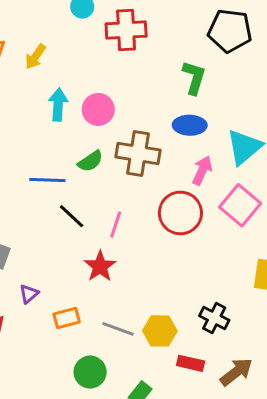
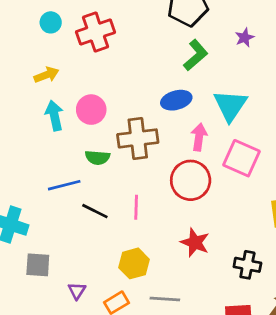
yellow arrow: (35, 57) -> (46, 75), moved, turned -130
green L-shape: (194, 78) -> (196, 55), moved, turned 48
green semicircle: (90, 161) -> (97, 157), turned 55
red star: (100, 266) -> (195, 243), moved
yellow hexagon: (160, 331) -> (134, 263), moved

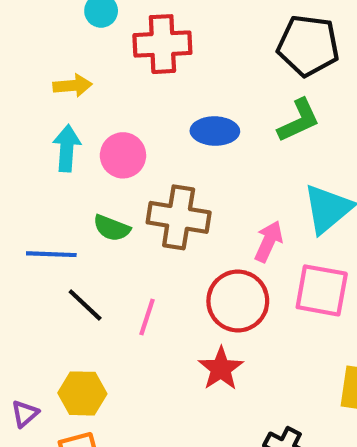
blue ellipse: (176, 100) -> (215, 131), moved
pink square: (242, 158) -> (322, 290), turned -30
red star: (195, 243) -> (221, 369), moved
yellow hexagon: (134, 263) -> (82, 393), moved

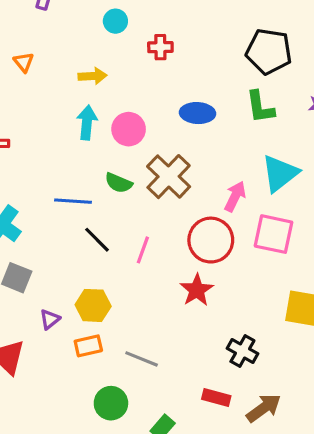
red cross: (162, 44) -> (160, 47), size x0.6
green L-shape: (299, 120) -> (260, 107), turned 105
brown cross: (179, 217) -> (169, 177), turned 33

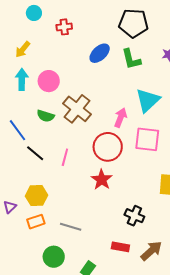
yellow arrow: (93, 76) -> (23, 49), turned 138
blue ellipse: (198, 113) -> (100, 53), moved, turned -40
blue line: (73, 201) -> (18, 130), turned 55

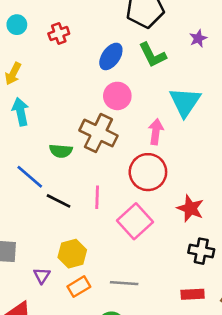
pink circle: (49, 81) -> (117, 96), moved
pink square: (147, 139) -> (135, 221), moved, turned -36
red star: (102, 180) -> (190, 208), moved

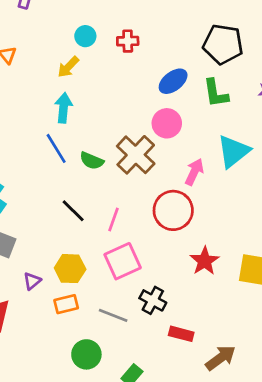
cyan circle: (17, 25) -> (85, 36), moved
blue line: (30, 177) -> (56, 148), moved
pink square: (135, 221) -> (123, 261), moved
black cross: (201, 251) -> (153, 300), moved
red rectangle: (193, 294) -> (181, 334), moved

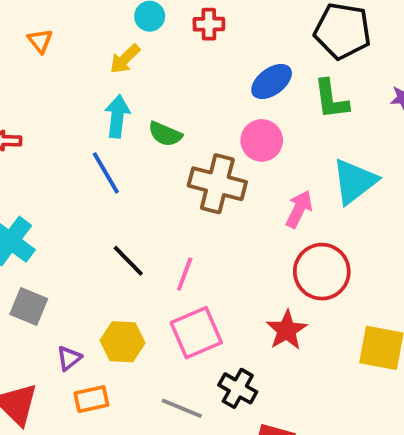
brown cross: (136, 155) -> (217, 184), turned -30
green semicircle: (92, 161) -> (165, 134), moved
red circle: (173, 210) -> (322, 272), moved
red star: (205, 261) -> (287, 330), moved
orange rectangle: (66, 304) -> (91, 399), moved

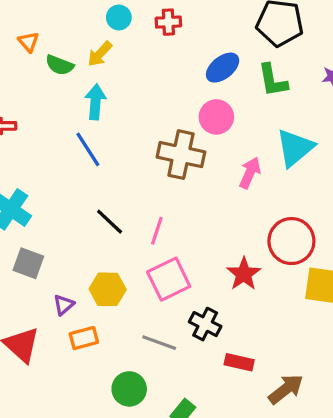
green semicircle: (165, 134) -> (60, 65), moved
red circle: (322, 272) -> (291, 241), moved

